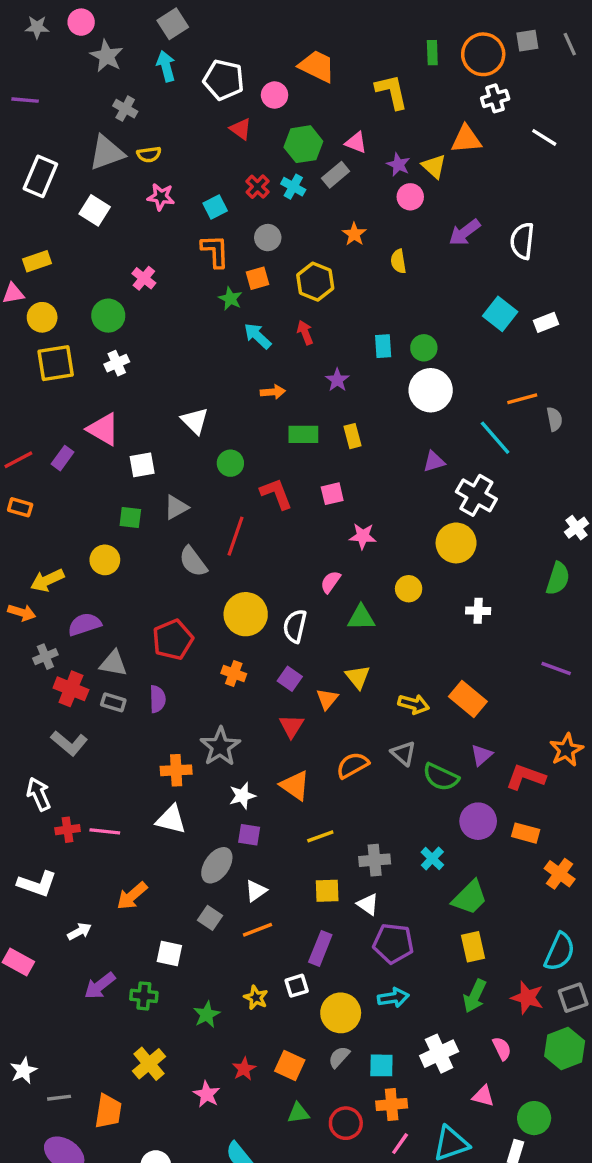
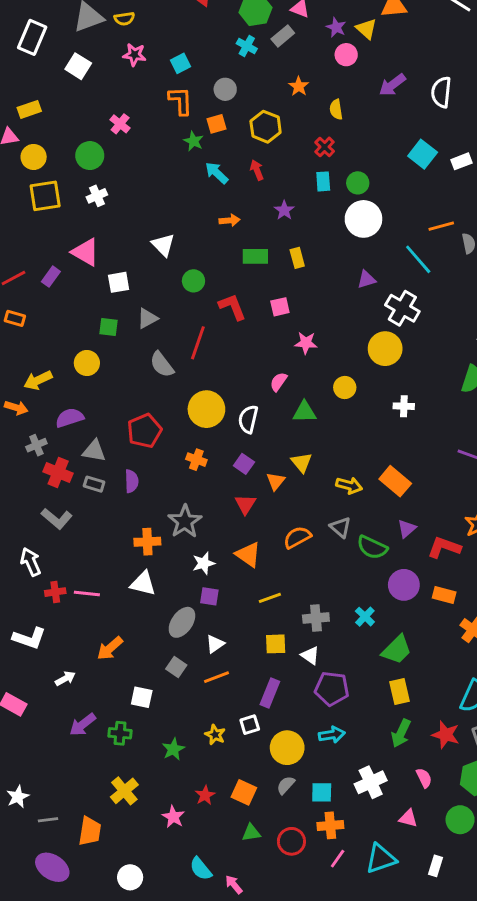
red cross: (258, 187) -> (325, 147), moved
green circle: (534, 1118) -> (460, 820), moved

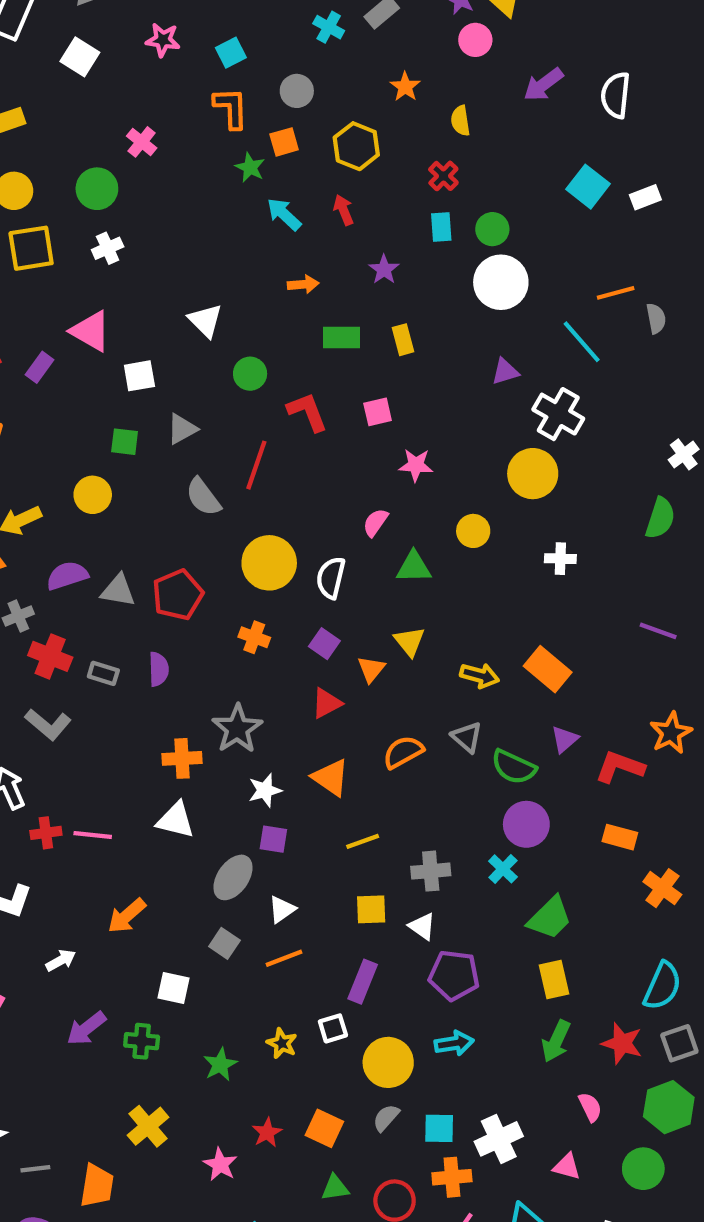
gray triangle: (94, 451) -> (118, 590), moved
red triangle: (245, 504) -> (327, 703), turned 30
purple circle: (404, 585) -> (526, 824), moved
white cross: (371, 782) -> (499, 1139), moved

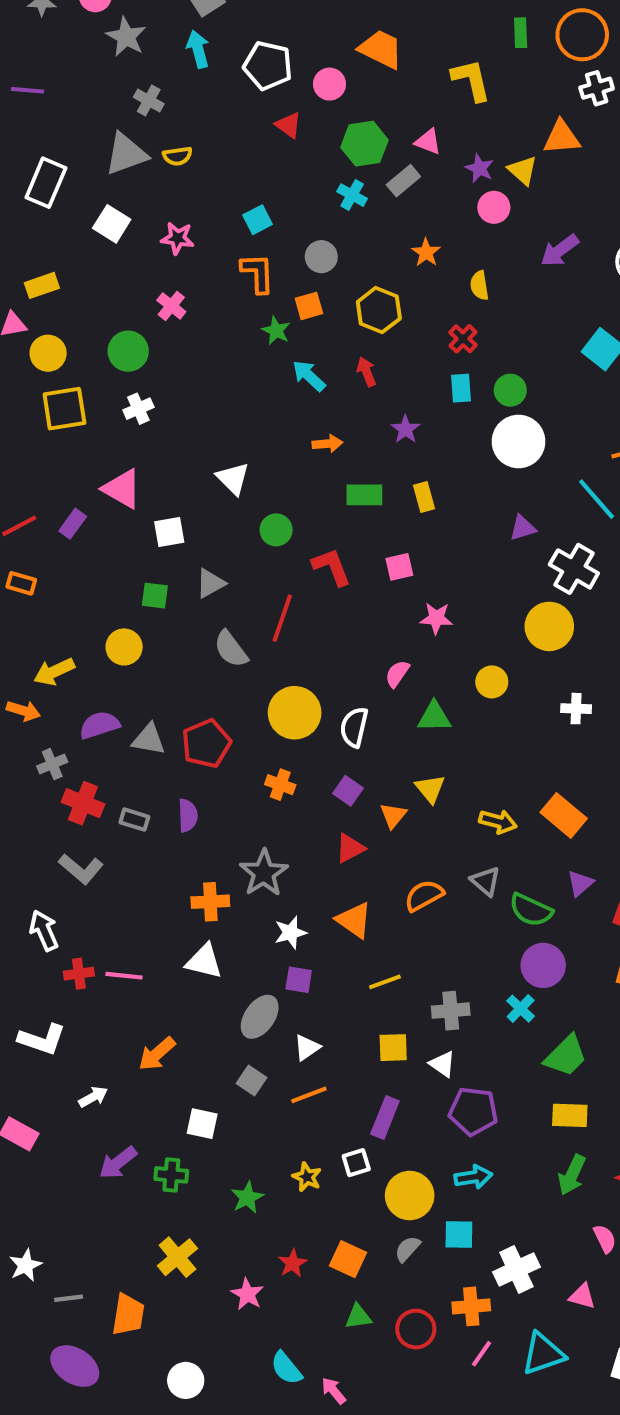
pink star: (163, 40) -> (177, 238), moved
yellow rectangle: (554, 980) -> (570, 1115), turned -75
cyan square: (439, 1128) -> (459, 1235), moved

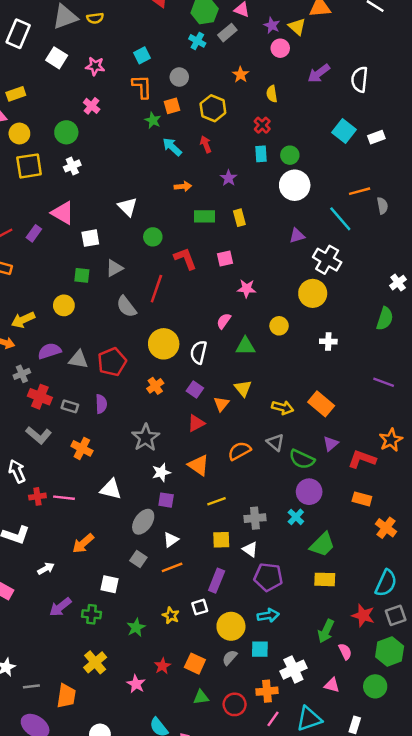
orange cross: (280, 785) -> (155, 386), turned 35
orange cross: (210, 902) -> (82, 448), moved, turned 30
green arrow: (572, 1175) -> (326, 631), moved

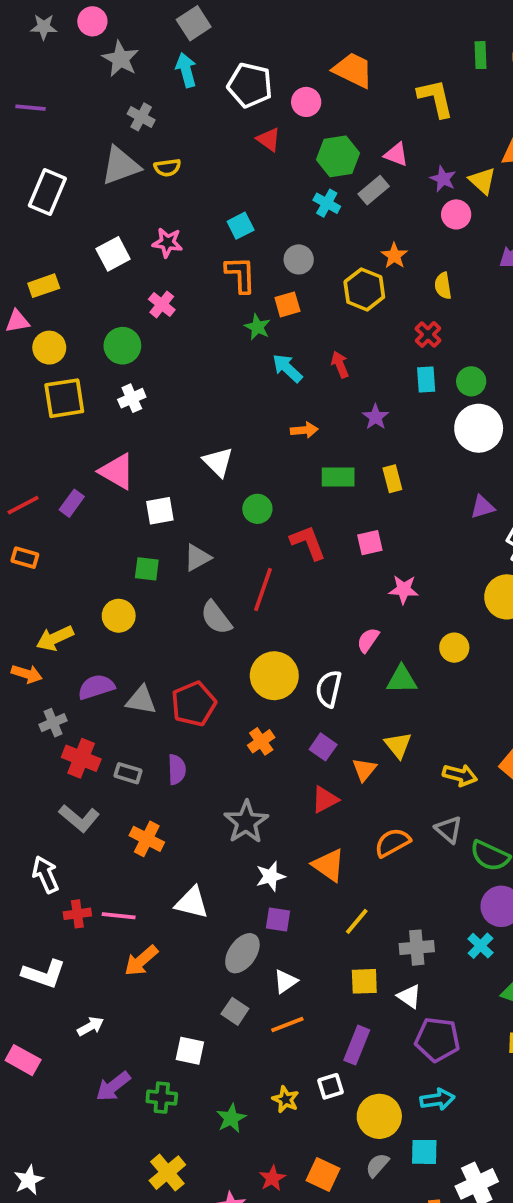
white square: (57, 58) -> (113, 254), moved, turned 30
yellow hexagon: (213, 108) -> (364, 289), moved
yellow line: (217, 501) -> (357, 921), turned -30
orange arrow: (83, 543) -> (141, 961), moved

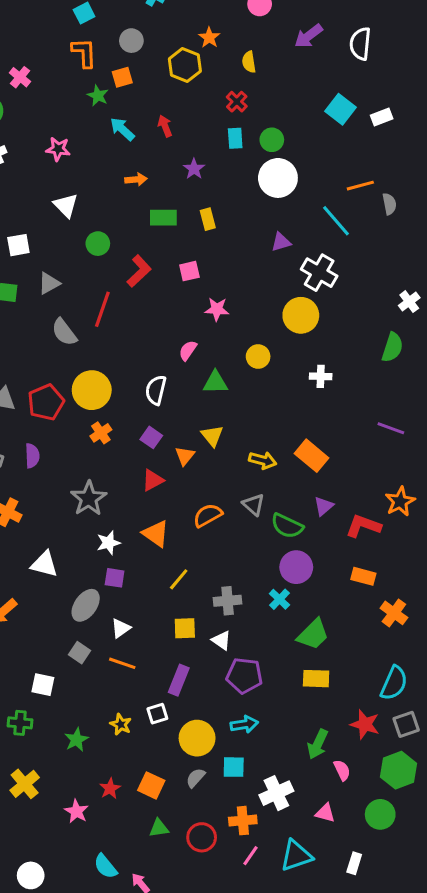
pink star: (167, 243) -> (58, 149), moved
red L-shape: (308, 543) -> (139, 271), turned 68
yellow circle: (274, 676) -> (92, 390), moved
orange line: (287, 1024) -> (122, 663), turned 40

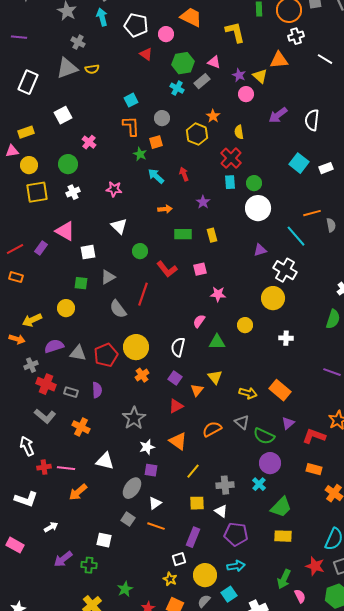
red cross: (237, 102) -> (231, 158), size x1.5
red L-shape: (139, 271) -> (167, 269), turned 95
yellow star: (121, 724) -> (170, 579), moved
green star: (76, 740) -> (125, 589), moved
cyan square: (234, 767) -> (229, 594), turned -35

